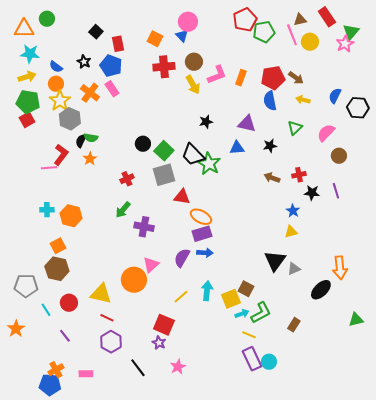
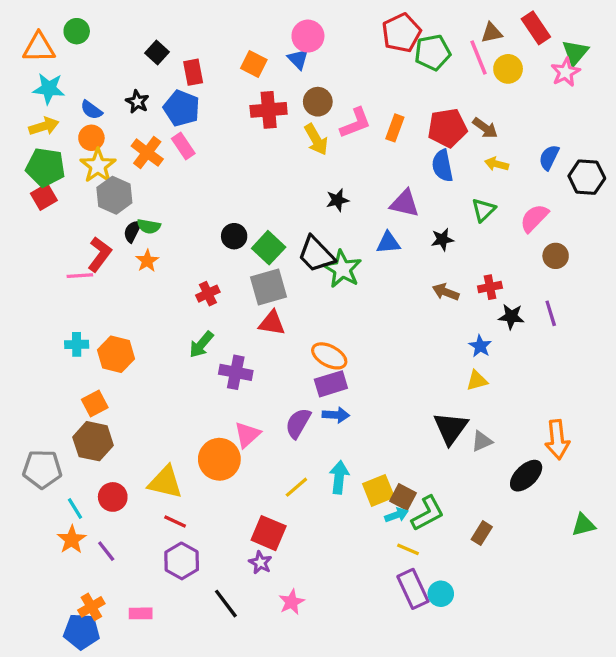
red triangle: (182, 197) -> (272, 323), moved
brown square: (246, 289) -> (403, 497), moved
orange star: (16, 329) -> (72, 540), moved

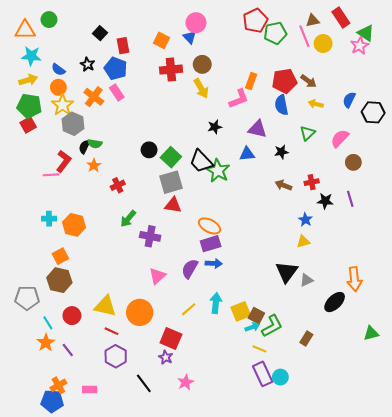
green triangle: (575, 52) -> (366, 33), turned -36
pink L-shape: (355, 123) -> (239, 99), moved
red cross: (208, 294) -> (118, 185), moved
orange circle: (219, 459) -> (140, 312), moved

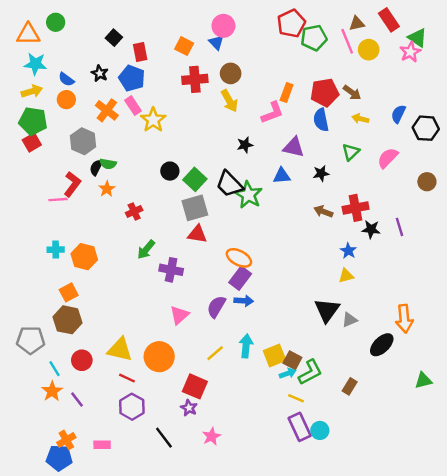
yellow star: (63, 105) -> (153, 120), moved
brown circle: (353, 162) -> (427, 182), moved
red cross: (312, 182) -> (356, 208), size x1.5
purple rectangle: (211, 244) -> (240, 278), turned -36

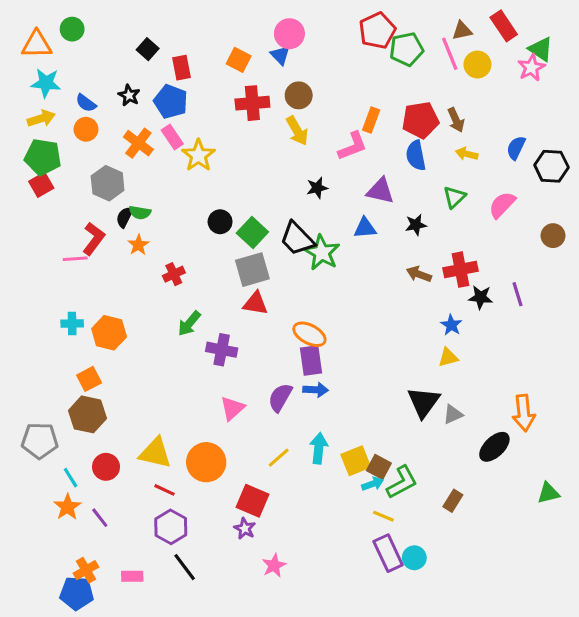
brown arrow: (352, 92) -> (456, 120), turned 30
purple rectangle: (240, 278) -> (311, 360), turned -45
black line: (164, 438) -> (185, 567), moved

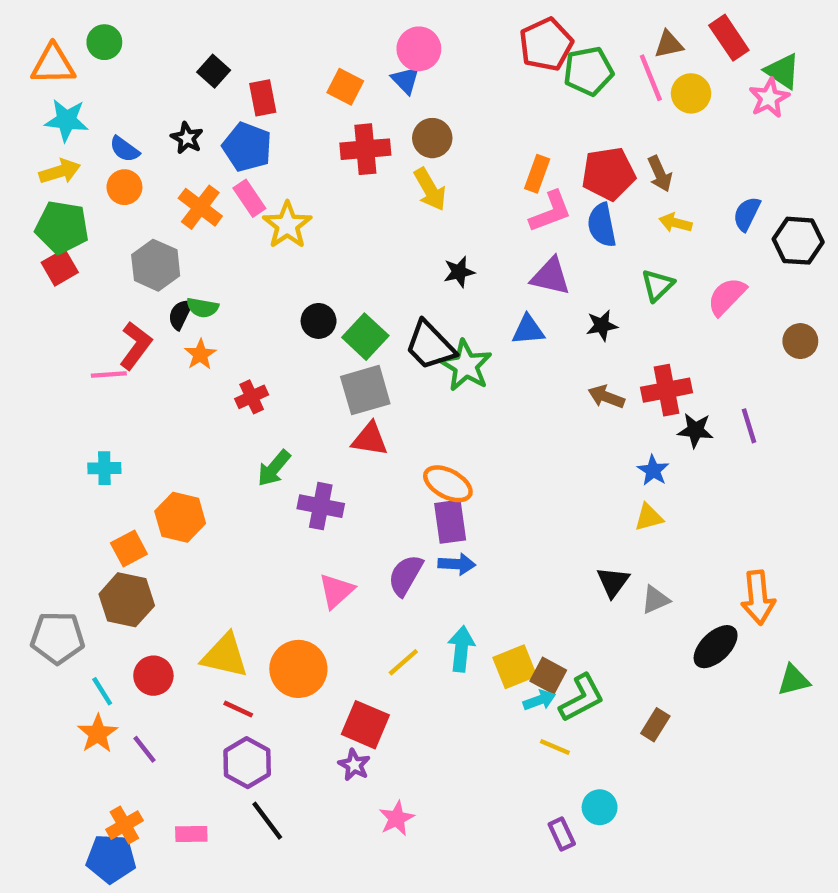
pink L-shape: (353, 146) -> (550, 212), moved
orange hexagon: (109, 333) -> (180, 517), moved
black triangle: (424, 402) -> (613, 582), size x0.7
green triangle: (548, 493) -> (794, 680), moved
purple rectangle: (388, 553) -> (562, 834), moved, size x0.6

